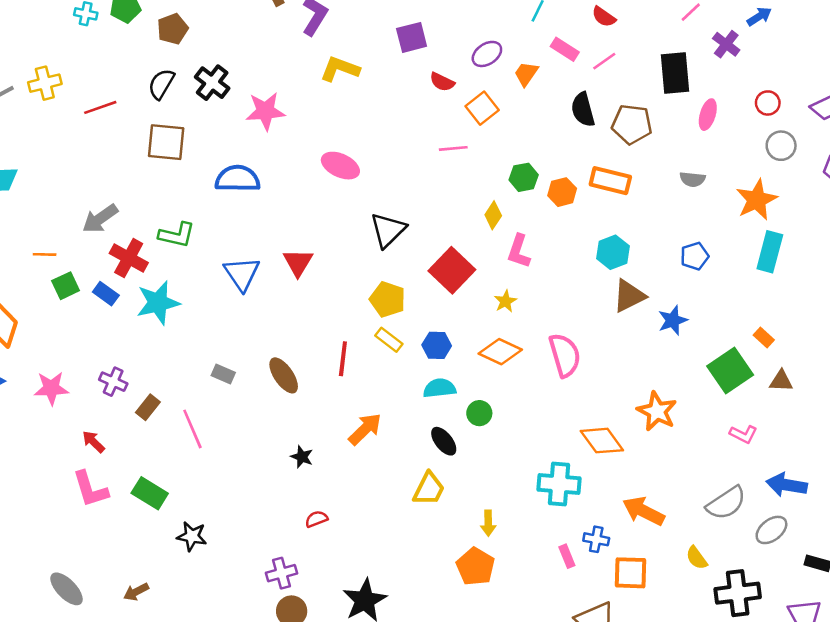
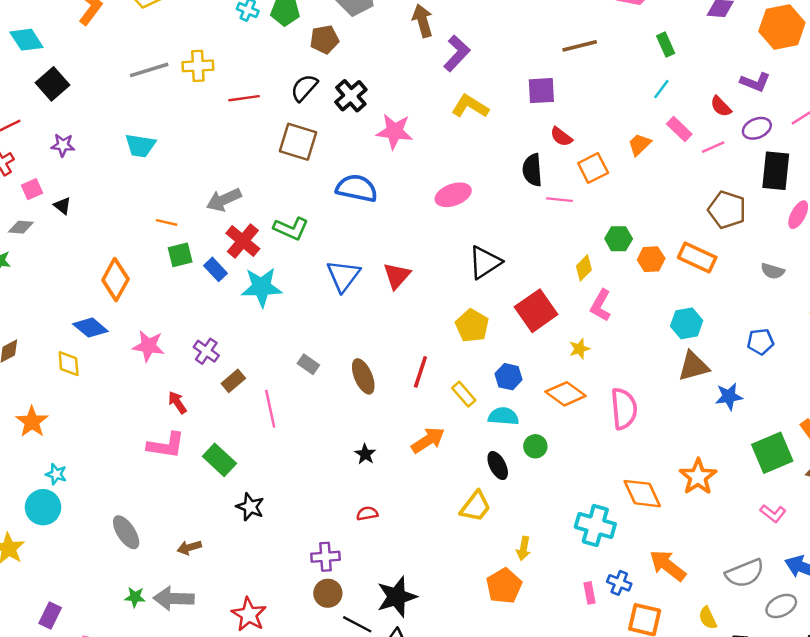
purple ellipse: (487, 54) -> (757, 128), moved
black semicircle: (583, 110) -> (532, 170), moved
pink ellipse: (340, 166) -> (453, 195), turned -56
yellow rectangle: (389, 340) -> (464, 394), moved
pink L-shape: (90, 489) -> (166, 445), turned -75

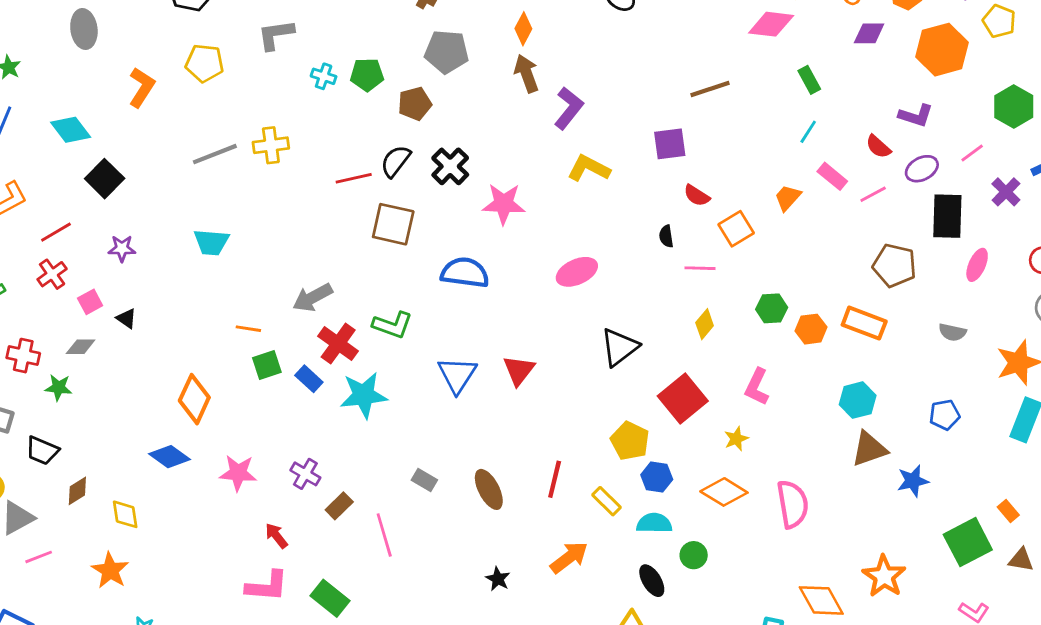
red line: (244, 98) -> (354, 178), moved
black semicircle: (532, 170) -> (666, 236), size x0.6
yellow diamond: (584, 268) -> (705, 324), moved
yellow pentagon: (472, 326) -> (630, 441), moved
yellow diamond: (69, 364) -> (125, 514), moved

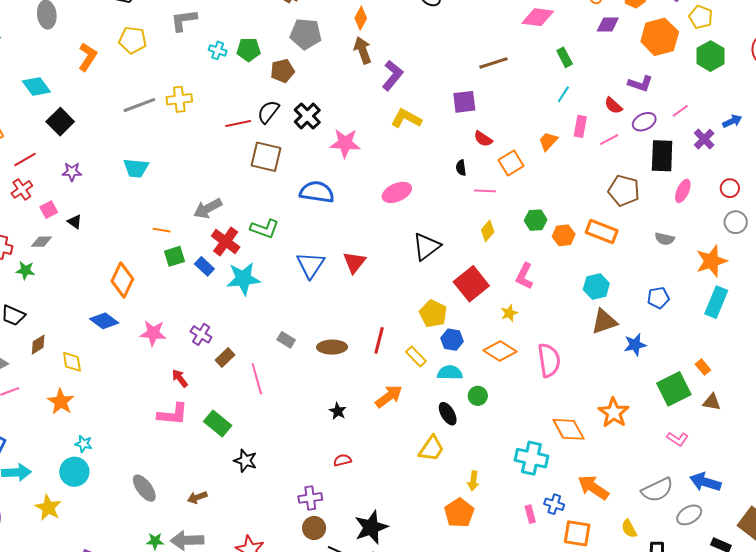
green hexagon: (1014, 106) -> (711, 56), moved
pink rectangle: (832, 176) -> (580, 126), turned 60
brown ellipse: (489, 489) -> (332, 347), turned -64

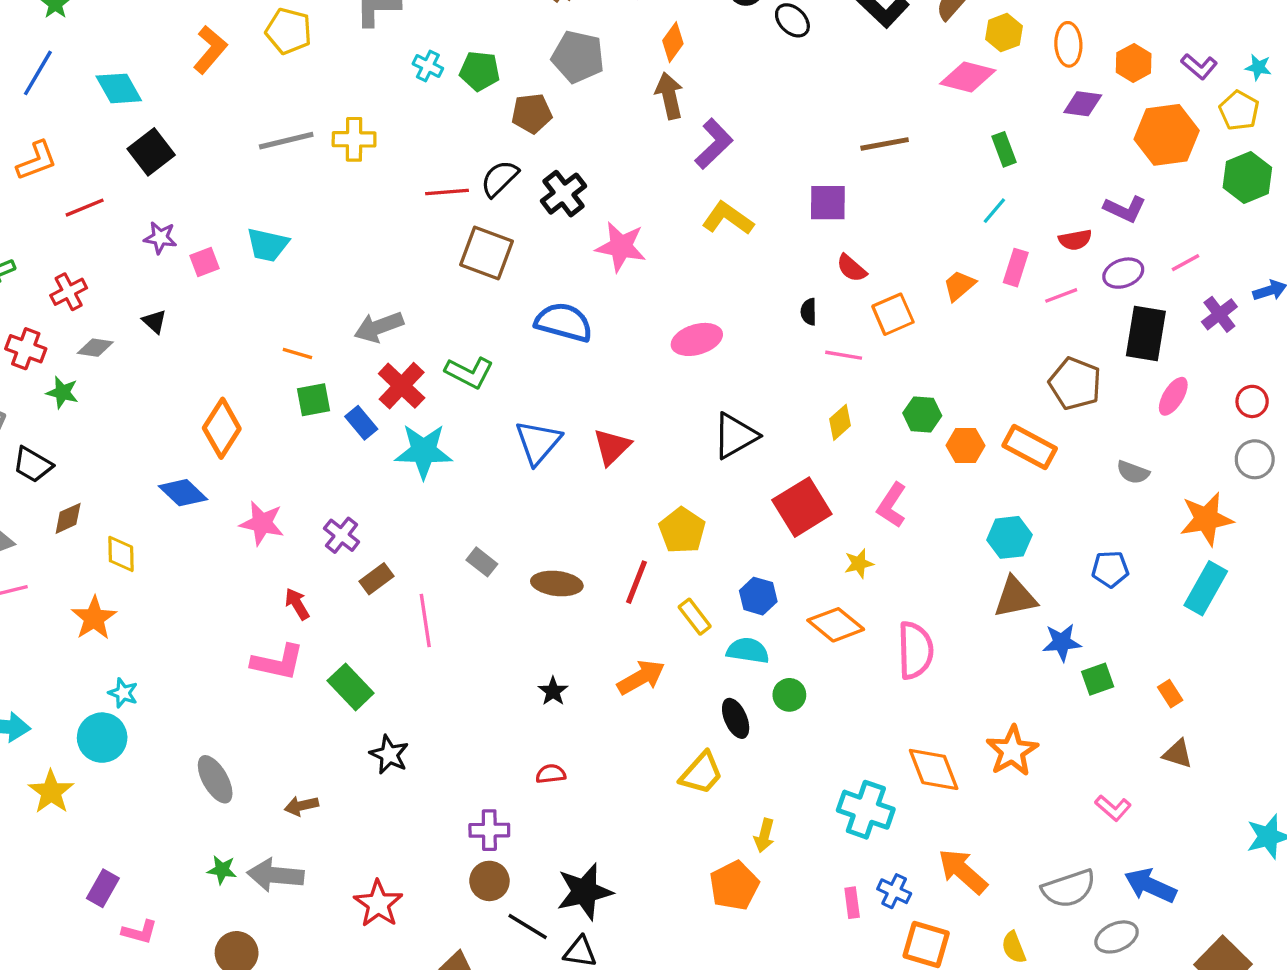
red semicircle: (613, 106) -> (1075, 240), turned -60
red cross: (22, 189) -> (69, 292), moved
pink square: (49, 210) -> (204, 262), moved
yellow pentagon: (433, 314) -> (682, 530), moved
green square: (674, 389) -> (1098, 679), moved, size x0.6

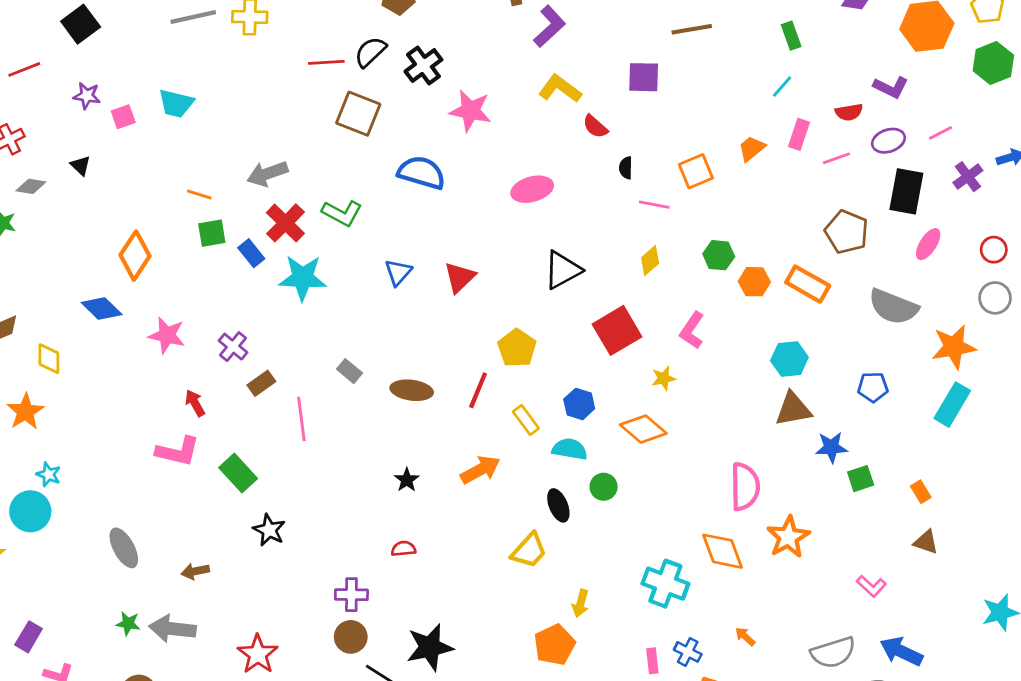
red semicircle: (852, 268) -> (595, 127), moved
blue triangle: (538, 442) -> (398, 272), size x0.7
gray semicircle: (1133, 472) -> (893, 307), size x1.8
pink semicircle: (915, 650) -> (745, 487), moved
orange arrow: (963, 871) -> (745, 637), size x0.5

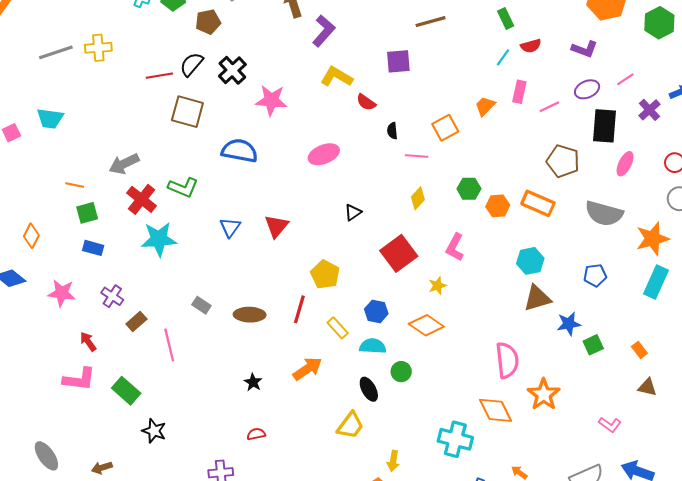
red semicircle: (849, 112) -> (531, 46), moved
blue rectangle: (251, 253) -> (93, 248), moved, turned -30
orange diamond: (135, 256) -> (31, 236), size x0.7
black triangle: (562, 270) -> (353, 212), size x0.6

